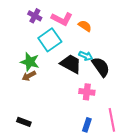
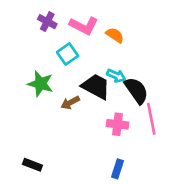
cyan square: (50, 40) -> (68, 54), size x0.7
brown arrow: (29, 76) -> (70, 103), moved
pink line: (112, 120) -> (151, 119), moved

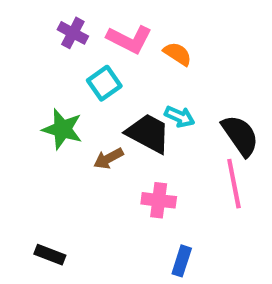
black semicircle: (136, 90) -> (240, 135), moved
pink cross: (117, 124) -> (159, 200), moved

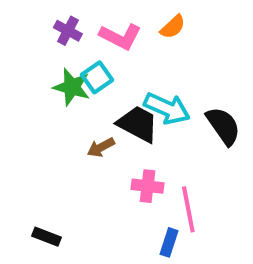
orange semicircle: (177, 54) -> (173, 27), moved, turned 104
cyan arrow: (180, 117) -> (167, 108), size x1.6
green star: (62, 129) -> (72, 87), moved
pink line: (234, 184) -> (188, 209), moved

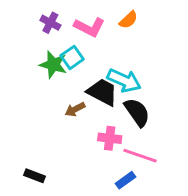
black semicircle: (223, 126) -> (137, 112), moved
pink line: (188, 209) -> (140, 156), turned -60
blue rectangle: (169, 242) -> (126, 180), turned 36

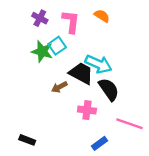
orange semicircle: (128, 20) -> (102, 16), turned -105
pink L-shape: (89, 27) -> (71, 22), turned -110
pink line: (140, 156) -> (129, 124), moved

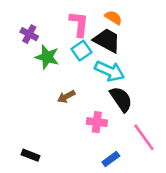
purple cross: (40, 18) -> (29, 34), moved
cyan square: (57, 46) -> (82, 51), moved
black trapezoid: (81, 73) -> (107, 40), moved
pink line: (129, 124) -> (144, 137), turned 35

